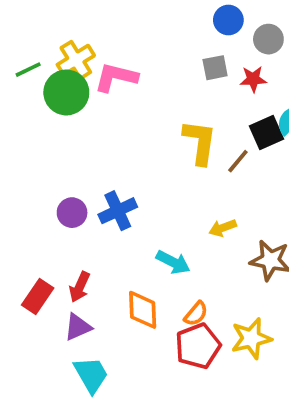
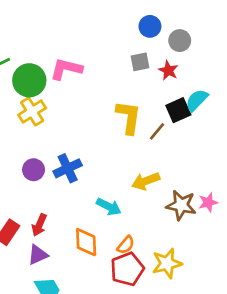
yellow cross: (76, 60) -> (32, 112), moved
red star: (253, 79) -> (168, 70), turned 30
yellow arrow: (223, 228) -> (146, 181), size x1.4

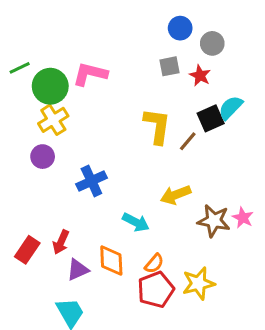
purple circle: (34, 170) -> (43, 157), moved
pink star: (208, 202) -> (243, 218), turned -30
purple triangle: (38, 255) -> (78, 270), moved

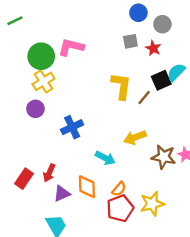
green line: (20, 68) -> (15, 21), moved

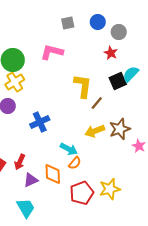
gray square: (130, 41) -> (68, 23), moved
pink L-shape: (71, 47) -> (52, 52), moved
brown line: (144, 97) -> (97, 103), moved
brown star: (164, 157) -> (120, 129), moved, turned -30
orange semicircle: (119, 189) -> (75, 163), moved

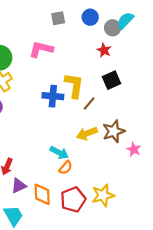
cyan semicircle: (131, 74) -> (125, 20), moved
blue cross: (40, 122) -> (53, 96), moved, turned 30
orange diamond: (53, 174) -> (42, 194), moved

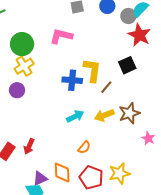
red star: (104, 50) -> (139, 35), moved, size x1.6
pink star: (134, 149) -> (148, 138), moved
cyan arrow: (59, 153) -> (75, 116), moved, turned -54
purple triangle: (19, 186) -> (40, 178), moved
red pentagon: (73, 200) -> (91, 177), turned -30

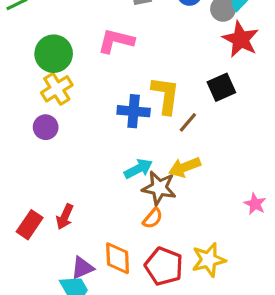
brown star: (129, 113) -> (159, 188), moved, turned 30

